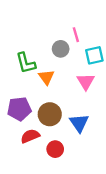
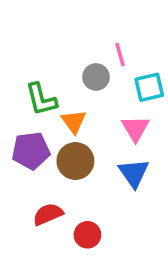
purple pentagon: (19, 109) -> (31, 151), moved
brown circle: (50, 114) -> (75, 161), moved
blue triangle: (79, 123) -> (134, 173), moved

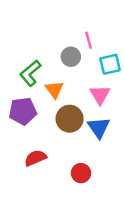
green L-shape: (41, 99) -> (30, 73), turned 64
brown circle: (75, 161) -> (70, 119), moved
red circle: (87, 235) -> (81, 173), moved

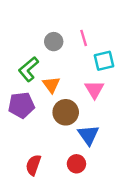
gray circle: (71, 57) -> (54, 42), moved
blue triangle: (99, 128) -> (88, 135), moved
red semicircle: (35, 158) -> (33, 165), moved, turned -48

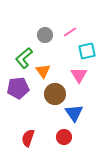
pink line: (84, 38) -> (70, 32), turned 72

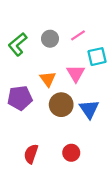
green L-shape: (24, 58) -> (18, 44), moved
pink triangle: (79, 75) -> (76, 73), moved
blue triangle: (74, 113) -> (89, 109), moved

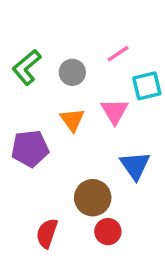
gray circle: (50, 39) -> (72, 72), moved
brown circle: (61, 105) -> (93, 198), moved

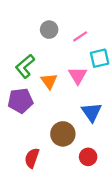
green L-shape: (27, 67) -> (25, 66), moved
gray circle: (72, 72) -> (49, 30), moved
red circle: (108, 232) -> (88, 157), moved

